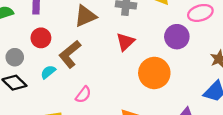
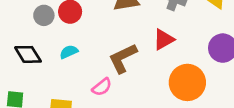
brown L-shape: (70, 54) -> (123, 58), moved
gray circle: (15, 57) -> (44, 15), moved

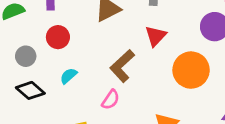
gray circle: (44, 15) -> (26, 56), moved

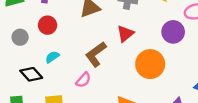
black diamond: (30, 90) -> (31, 74), moved

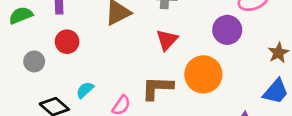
brown L-shape: (96, 54) -> (157, 88), moved, turned 45
cyan semicircle: (52, 57) -> (85, 90), moved

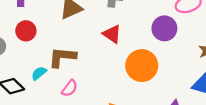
red triangle: (167, 40) -> (112, 34), turned -42
brown L-shape: (157, 88) -> (62, 57), moved

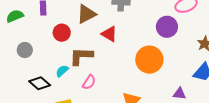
red circle: (26, 31) -> (62, 33), moved
red triangle: (112, 34) -> (109, 34), moved

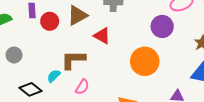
red circle: (62, 33) -> (50, 21), moved

